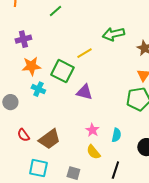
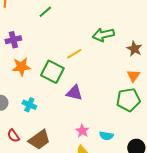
cyan cross: (38, 89) -> (29, 105), moved
cyan semicircle: (116, 135) -> (106, 136), turned 88

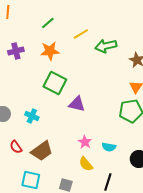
yellow line: (74, 54) -> (81, 34), moved
orange star: (21, 67) -> (50, 51), moved

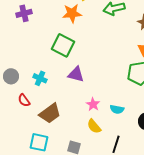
orange star: (50, 51) -> (72, 13), moved
purple triangle: (77, 104) -> (76, 74), moved
red semicircle: (16, 147) -> (24, 100), moved

